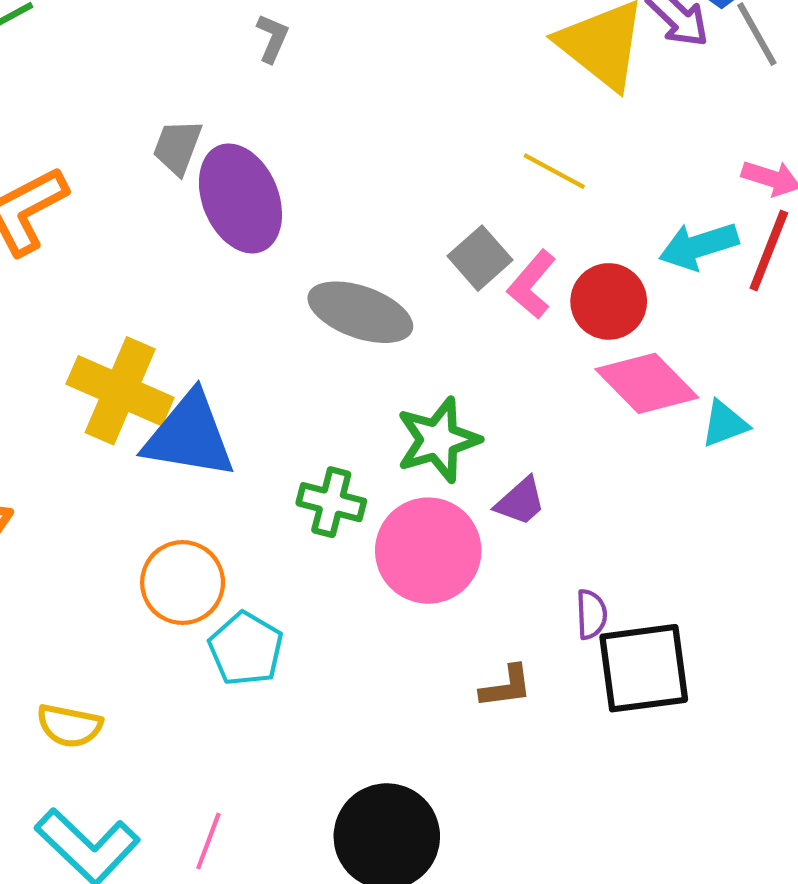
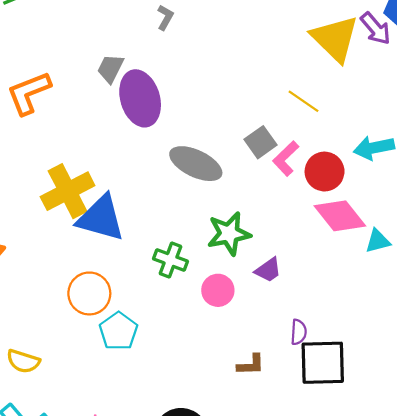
yellow cross: (120, 391) -> (68, 191), turned 33
pink circle: (428, 551) -> (218, 290), size x0.6

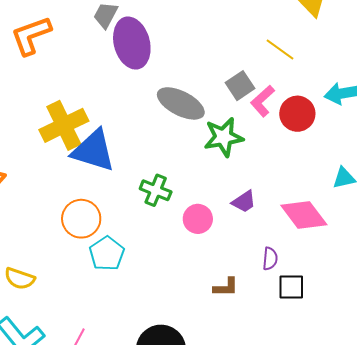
pink diamond: (340, 216) -> (304, 215), moved
green star: (229, 234) -> (224, 137), moved
black square: (323, 363) -> (291, 287), size x0.6

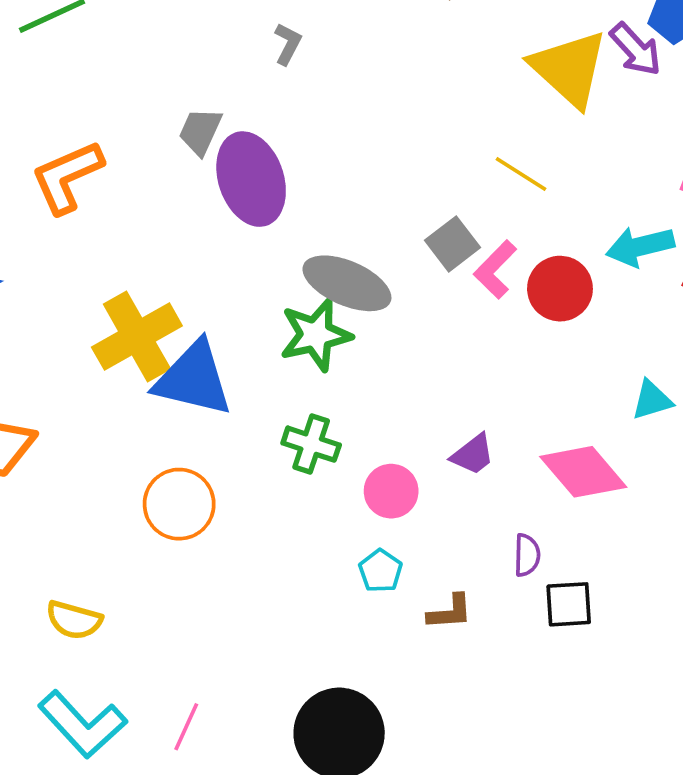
green star: (224, 137) -> (316, 335), moved
cyan pentagon: (107, 254) -> (380, 571), moved, size x0.7

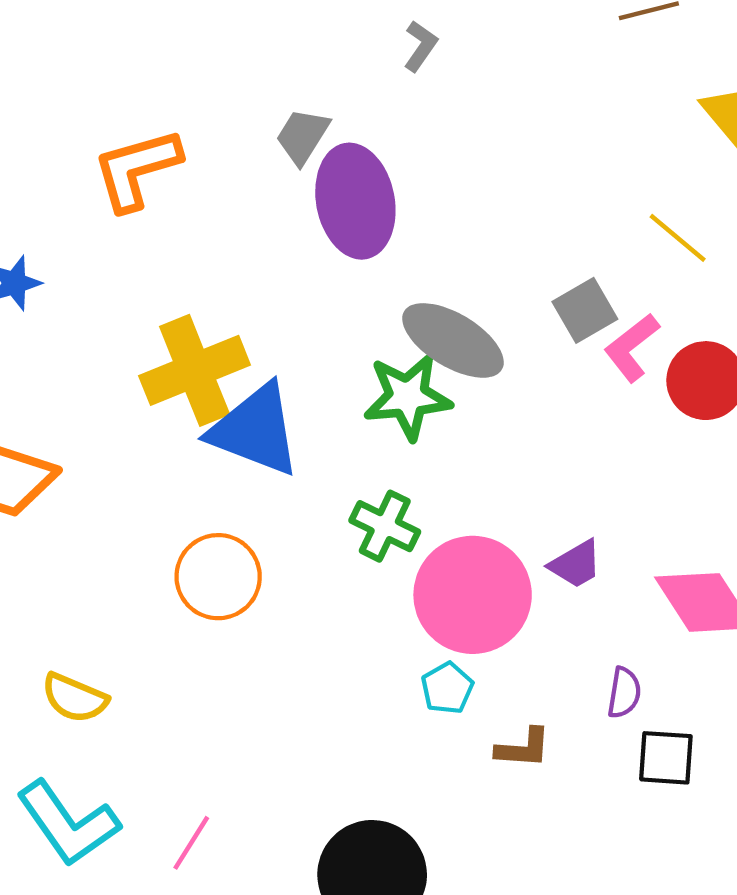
pink circle: (391, 491) -> (473, 595), size x1.8

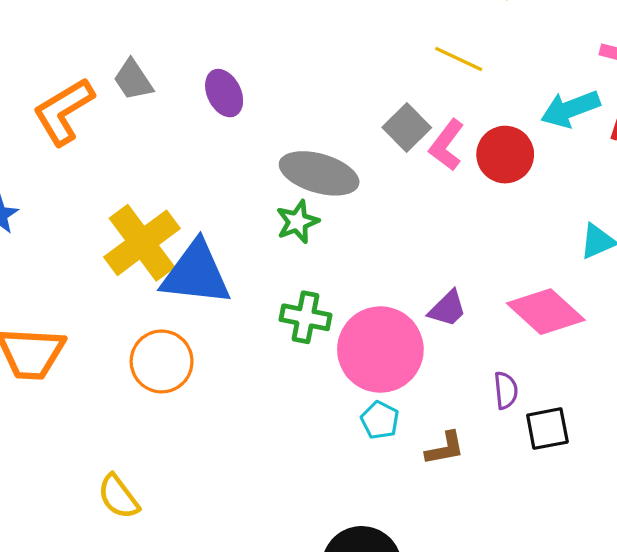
gray trapezoid: (302, 136) -> (133, 80), moved, turned -51
purple ellipse: (355, 201) -> (224, 93), size x0.6
green star: (408, 397) -> (297, 222), size x0.7
orange circle: (218, 577) -> (162, 361), moved
yellow semicircle: (75, 698) -> (118, 497), turned 45

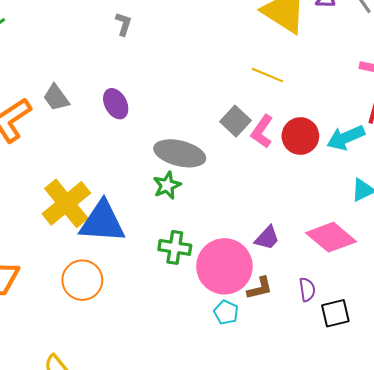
cyan arrow: (570, 109) -> (346, 138), moved
brown L-shape: (445, 448) -> (260, 288), moved

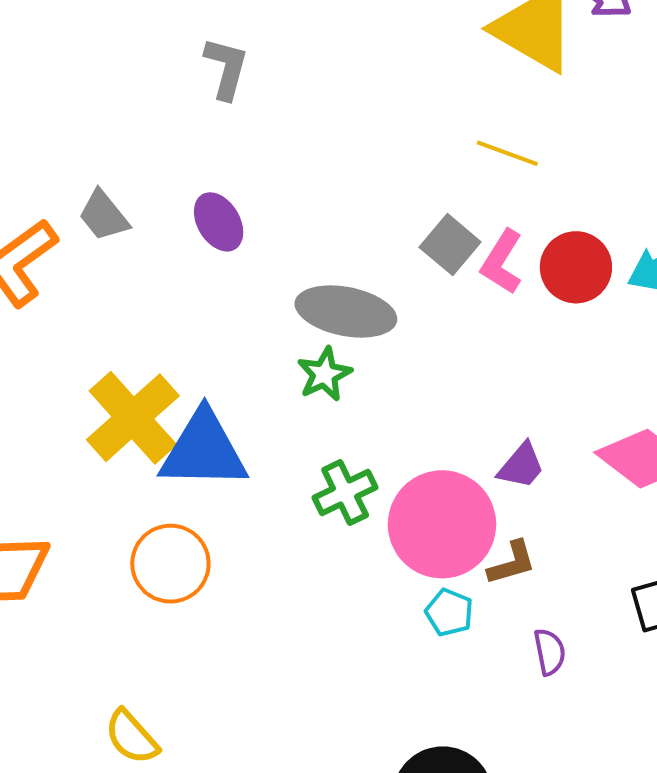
gray L-shape: (123, 24) -> (226, 68), size x1.4
green cross: (175, 247) -> (345, 492), turned -32
purple semicircle: (307, 290) -> (550, 652), moved

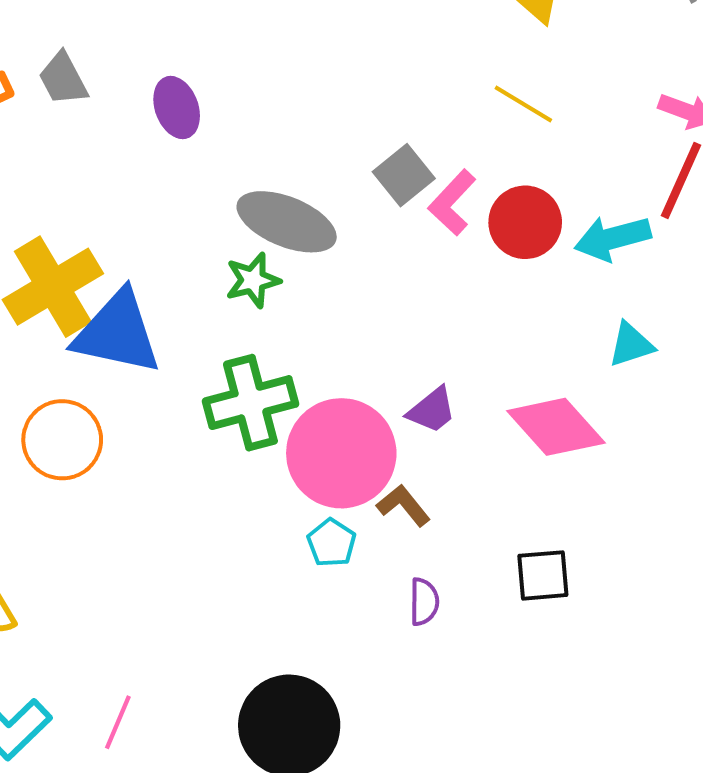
yellow line: (507, 153) -> (523, 104), moved
green cross: (345, 492) -> (250, 403), size x1.4
brown L-shape: (512, 563) -> (404, 505), turned -124

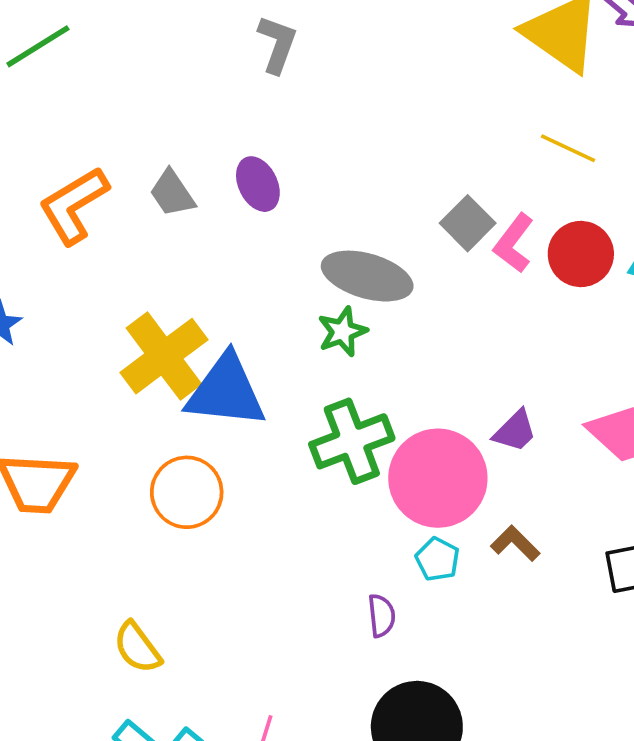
gray trapezoid: (63, 79) -> (172, 193), moved
brown L-shape: (404, 505) -> (515, 543), moved
purple semicircle: (424, 602) -> (382, 616), moved

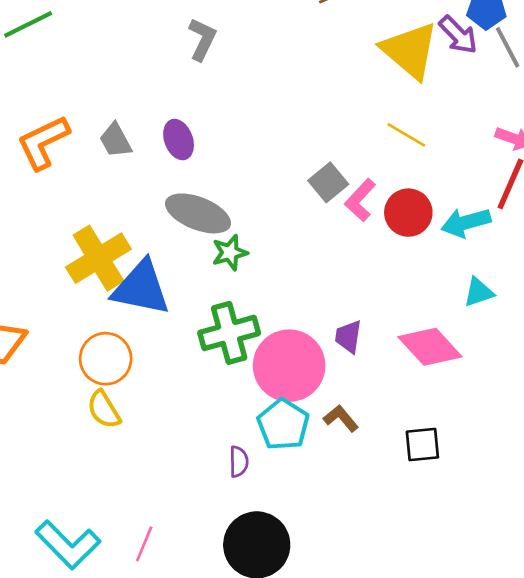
gray ellipse: (367, 276) -> (198, 213), moved
purple trapezoid: (515, 431) -> (348, 337), turned 138
cyan pentagon: (437, 559) -> (283, 425), size x1.6
yellow semicircle: (137, 648) -> (104, 410), moved

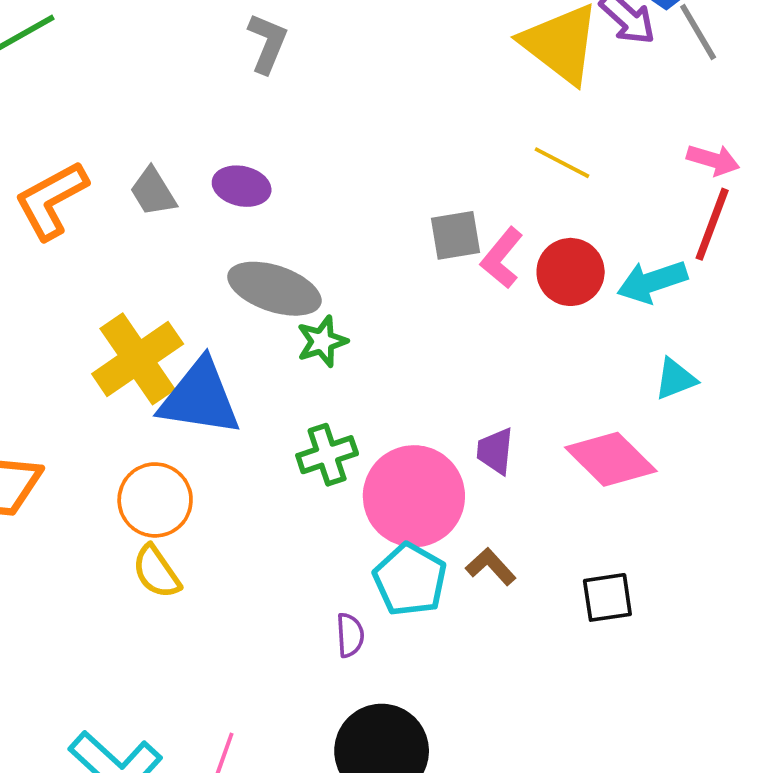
purple ellipse: (179, 140) -> (242, 186), turned -54
gray square: (328, 182) -> (455, 235), turned 33
green cross: (229, 333) -> (327, 455), size x0.7

